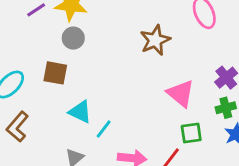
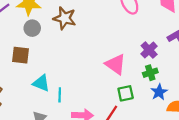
brown star: (155, 40) -> (65, 18), moved, turned -30
cyan line: (104, 129) -> (60, 95), turned -32

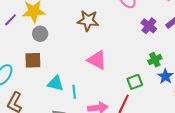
brown star: (65, 18) -> (88, 21), moved
purple cross: (149, 50) -> (149, 26), moved
pink triangle: (116, 64) -> (97, 60), moved

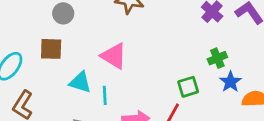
pink triangle: (97, 60) -> (114, 56), moved

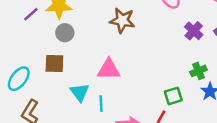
pink triangle: (114, 56) -> (109, 69), turned -30
cyan triangle: (80, 82) -> (80, 92), turned 36

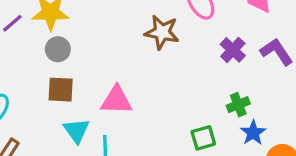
brown star: (122, 20) -> (162, 32), moved
brown square: (54, 64) -> (61, 90), moved

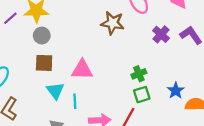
green cross: (238, 105) -> (139, 74), moved

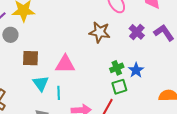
brown star: (113, 23) -> (100, 32), moved
gray circle: (42, 36) -> (10, 35), moved
blue star: (176, 91) -> (136, 70), moved

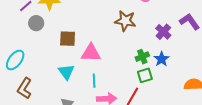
purple cross: (137, 32) -> (163, 32), moved
brown square: (31, 58) -> (68, 39), moved
cyan line: (59, 93) -> (94, 81), moved

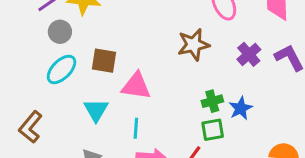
brown star: (125, 21) -> (193, 45), turned -30
purple cross: (163, 32) -> (249, 54), moved
cyan ellipse: (15, 60) -> (61, 69), moved

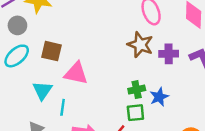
brown star: (193, 45) -> (140, 45), moved, turned 30
purple cross: (249, 54) -> (169, 54), turned 36
cyan line: (136, 128) -> (63, 107), moved

